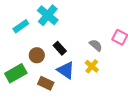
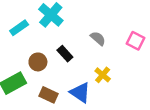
gray semicircle: (96, 45) -> (98, 38), moved
blue triangle: (66, 70) -> (80, 93), moved

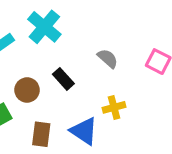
yellow cross: (103, 75) -> (114, 107), turned 35
brown rectangle: (48, 95) -> (41, 134), turned 72

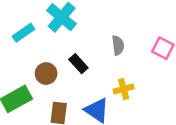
gray semicircle: (108, 58) -> (118, 45), turned 42

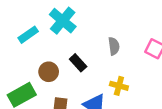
yellow cross: (124, 89) -> (119, 86), turned 30

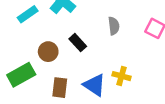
yellow cross: (119, 86) -> (121, 76), moved

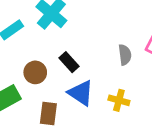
gray semicircle: (114, 26) -> (125, 55), moved
blue triangle: (94, 85) -> (81, 93), moved

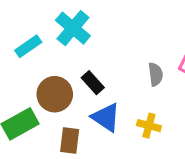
brown circle: (35, 72) -> (55, 94), size x1.4

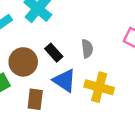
gray semicircle: (156, 74) -> (87, 49), moved
yellow cross: (149, 126) -> (99, 87), size x1.5

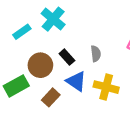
brown rectangle: (35, 99) -> (51, 97), turned 36

